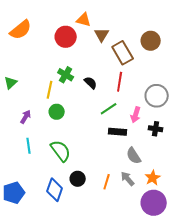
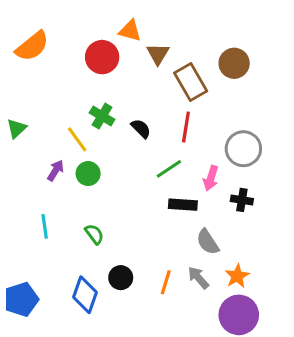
yellow line: (50, 90) -> (77, 139), turned -48
purple arrow: (26, 117) -> (55, 170), moved
green semicircle: (61, 151) -> (94, 234), size x0.6

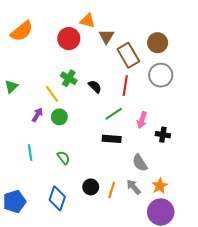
gray circle: (243, 149) -> (161, 75), moved
black rectangle: (183, 205) -> (112, 139), moved
black circle: (121, 278) -> (91, 187), moved

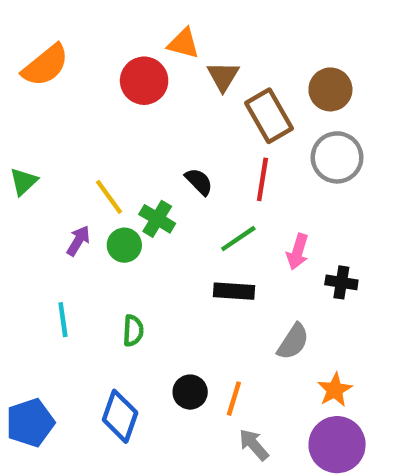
green cross: (69, 78) -> (157, 219), moved
green semicircle: (64, 158) -> (133, 331), turned 40
gray semicircle: (140, 163) -> (293, 342), turned -114
gray arrow: (134, 187) -> (254, 445), moved

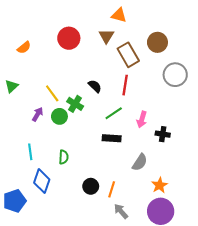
orange triangle: (184, 43) -> (119, 15), moved
orange semicircle: (45, 65) -> (24, 48), moved, size x0.6
gray circle: (337, 157) -> (175, 75), moved
blue diamond: (120, 416) -> (42, 181), moved

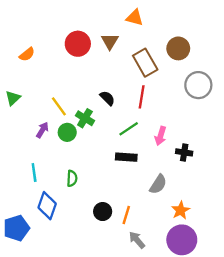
brown triangle: (106, 36) -> (110, 41), moved

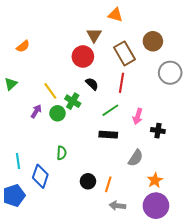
red circle: (78, 44) -> (83, 56), moved
cyan line: (34, 173) -> (18, 161), moved
gray arrow: (137, 240) -> (117, 206), turned -42

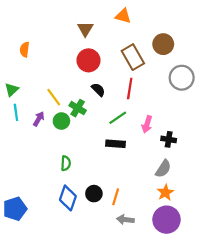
brown triangle: (94, 35) -> (85, 29), moved
orange semicircle: (23, 46) -> (25, 50), turned 136
gray semicircle: (136, 158) -> (163, 169), moved
cyan line: (18, 161) -> (16, 112), moved
blue diamond: (40, 176) -> (68, 198), moved

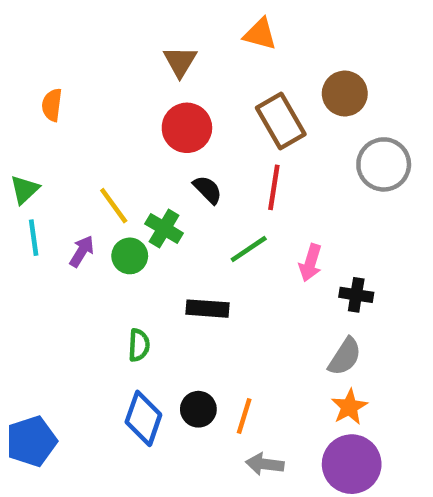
black rectangle: (116, 144) -> (208, 309), moved

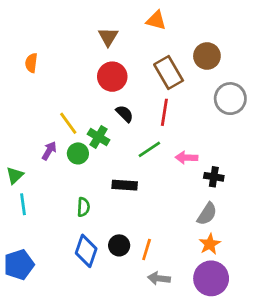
green triangle: (24, 190) -> (15, 175), moved
cyan line: (34, 238) -> (23, 204), moved
pink arrow: (310, 263) -> (186, 158), turned 75

